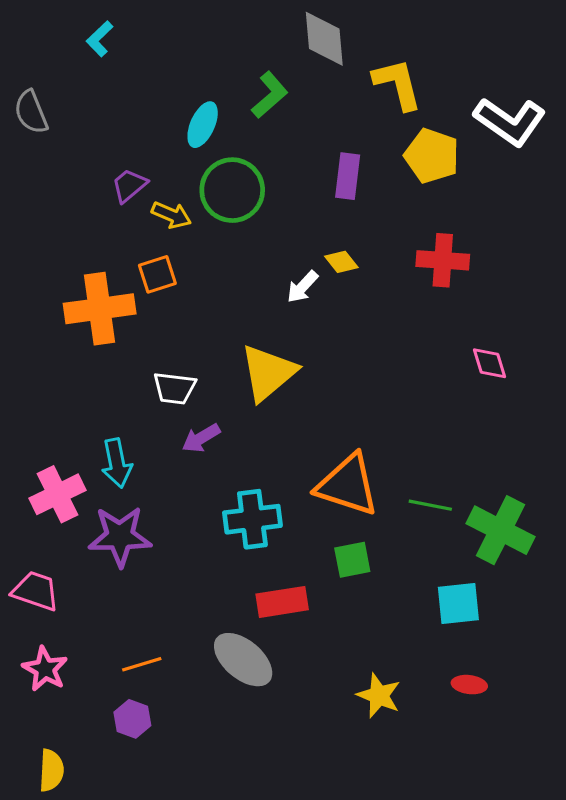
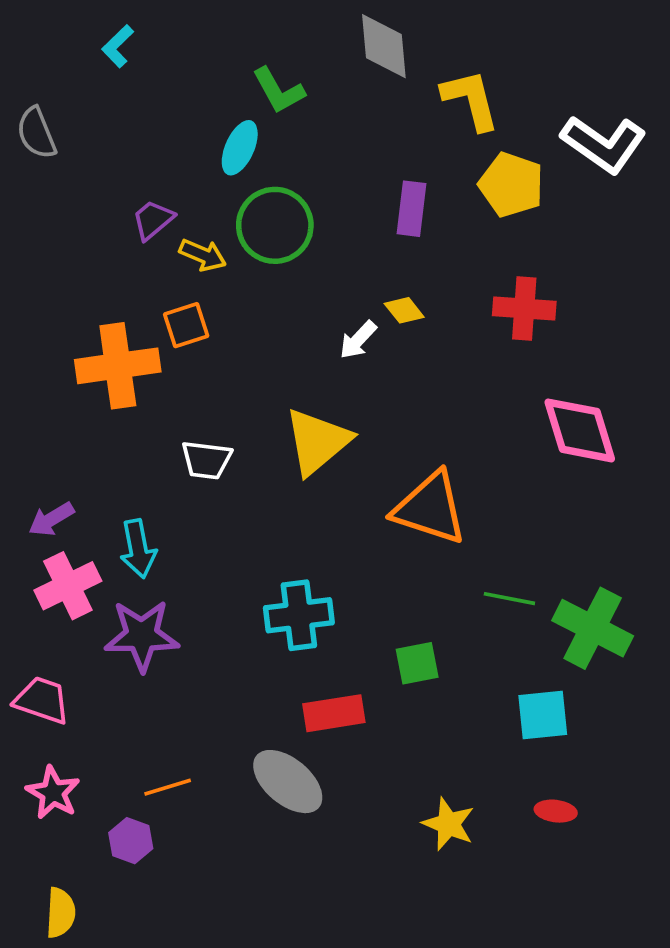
green L-shape: (270, 95) -> (279, 90), moved, turned 102
pink diamond: (490, 363) -> (580, 430), size x1.8
purple arrow: (201, 438) -> (51, 519), moved
orange triangle: (348, 485) -> (430, 508), moved
purple hexagon: (132, 719) -> (131, 841), moved

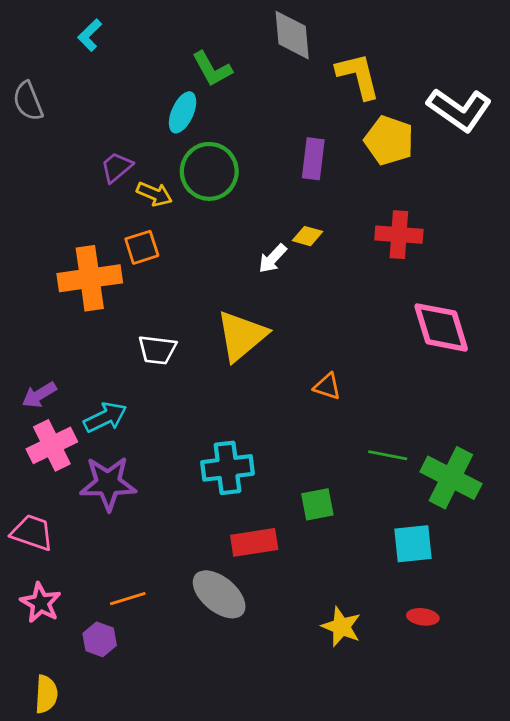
yellow diamond: (404, 310) -> (308, 236), turned -36
orange triangle: (430, 508) -> (327, 386), size x0.5
cyan arrow: (138, 549) -> (105, 417), turned -105

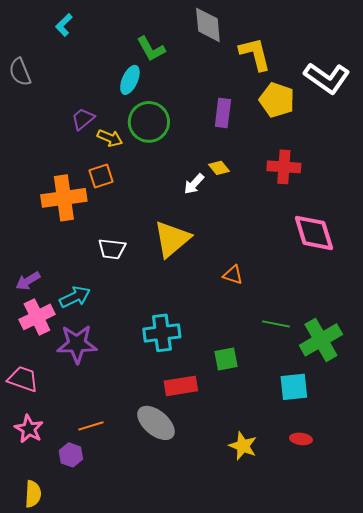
yellow diamond: (308, 236) -> (219, 168), turned 35
green cross: (451, 478) -> (321, 340), turned 33

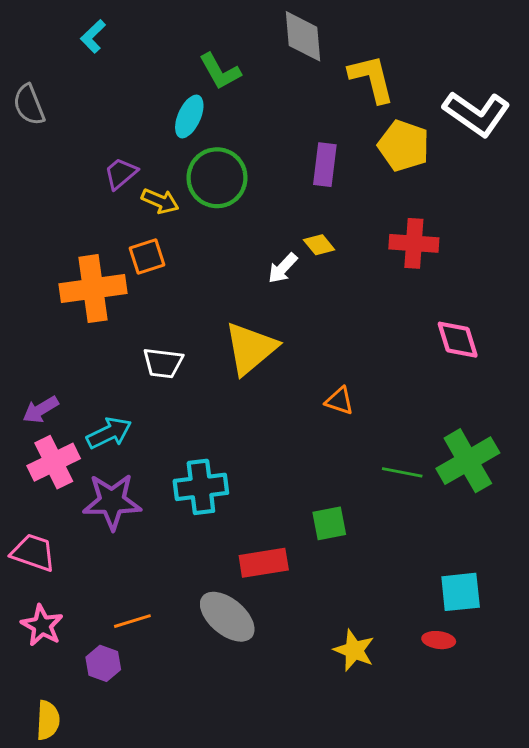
pink diamond: (314, 233) -> (458, 340), size x0.7
cyan cross: (162, 333) -> (201, 487), moved
green cross: (321, 340) -> (468, 461), moved
cyan square: (294, 387) -> (461, 592), moved

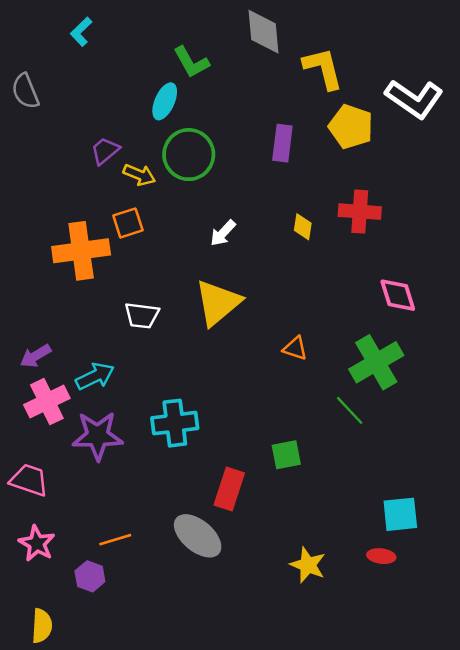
yellow diamond: (319, 245) -> (303, 227), moved, turned 48
white arrow: (283, 268) -> (223, 233), moved
green cross: (468, 461) -> (376, 362), moved
green line: (402, 472) -> (350, 410), turned 36
red rectangle: (264, 563) -> (229, 489), turned -63

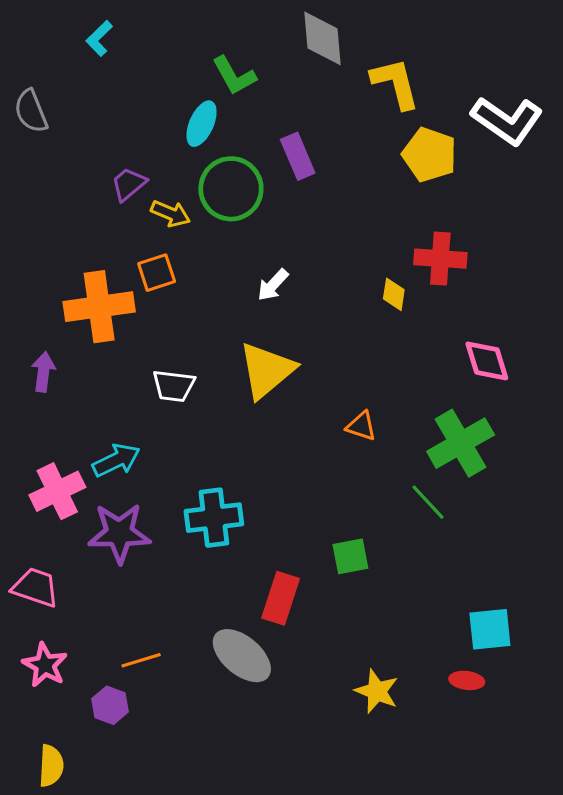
purple rectangle: (282, 143) -> (298, 156), moved, turned -30
yellow diamond: (303, 227) -> (394, 294), moved
purple arrow: (35, 356) -> (43, 372), moved, turned 128

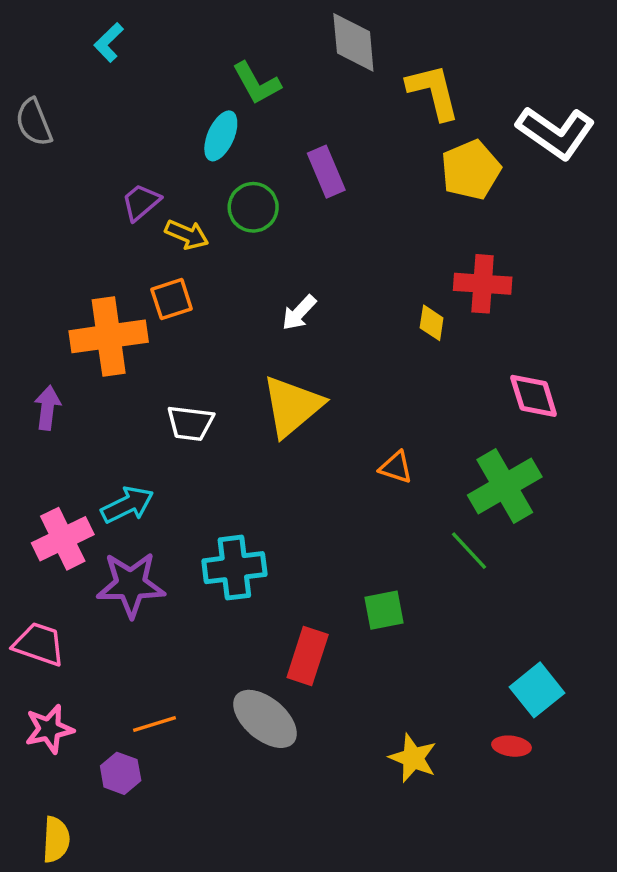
yellow pentagon: (430, 155) -> (471, 170), turned 30
green circle: (231, 189) -> (253, 207), size x0.7
cyan square: (490, 629) -> (537, 690), turned -33
pink star: (45, 665) -> (49, 729), turned 30

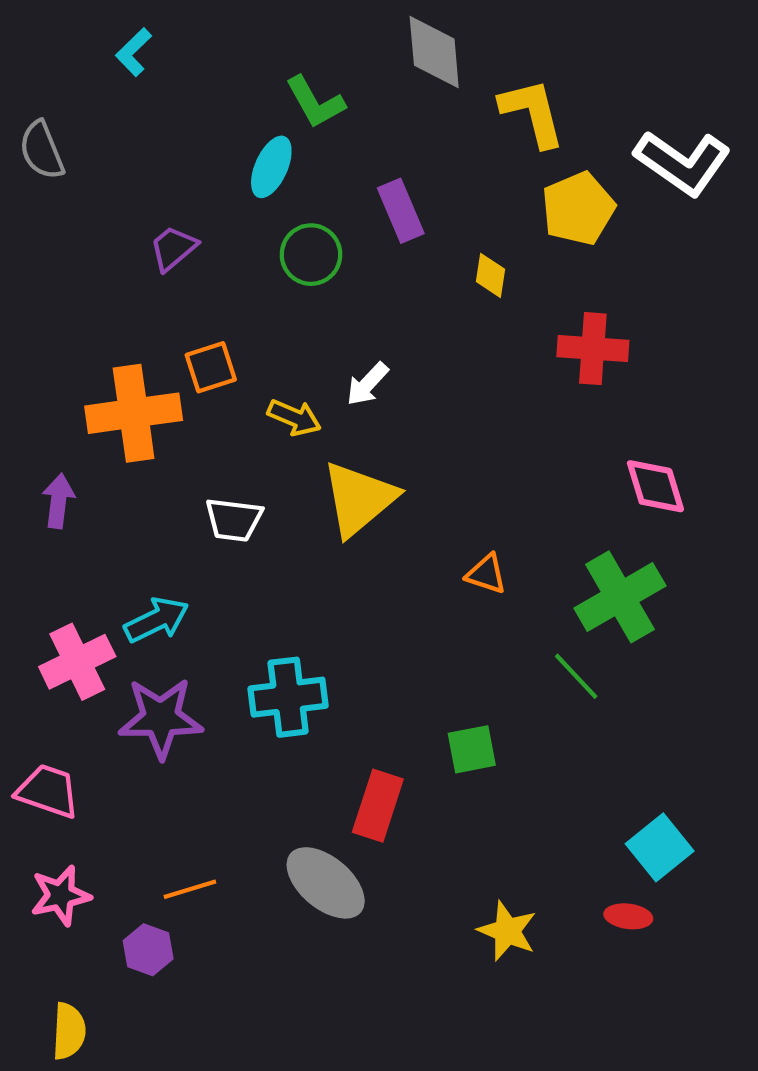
yellow arrow: (187, 234) -> (294, 417), moved
yellow diamond: (432, 323) -> (491, 275), moved

